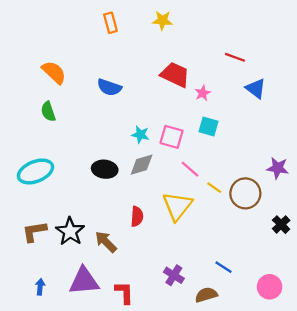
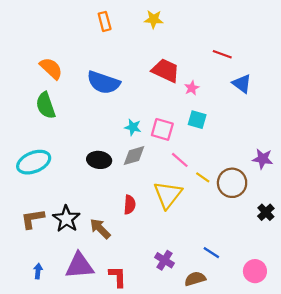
blue semicircle: (109, 87) -> (103, 83), size x1.4
green semicircle: (48, 112) -> (46, 105), size x1.4

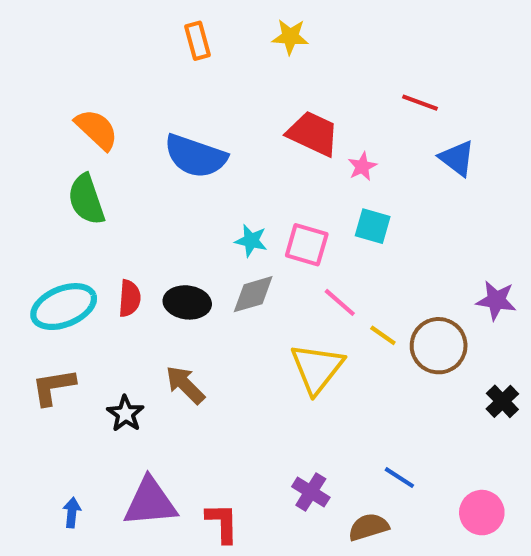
red semicircle: (130, 205) -> (130, 298), moved
brown L-shape: (33, 219) -> (53, 387), moved
black star: (66, 219) -> (125, 414), size x0.7
brown arrow: (100, 229) -> (185, 385), moved

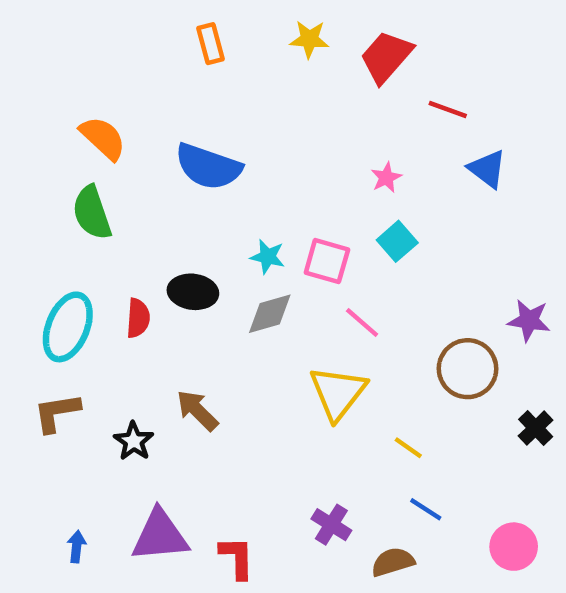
red trapezoid: (313, 134) -> (386, 57), moved, turned -74
cyan square: (373, 226) -> (397, 241), turned 33
black ellipse: (187, 302) -> (193, 292), moved
cyan ellipse: (64, 307) -> (68, 327), turned -46
yellow line: (383, 335) -> (408, 448), moved

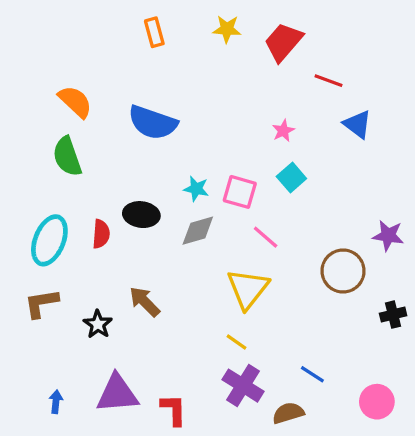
black cross: (536, 428) -> (393, 315), turned 30
yellow line: (408, 448) -> (237, 342), moved
purple cross: (331, 525) -> (243, 386), size x1.4

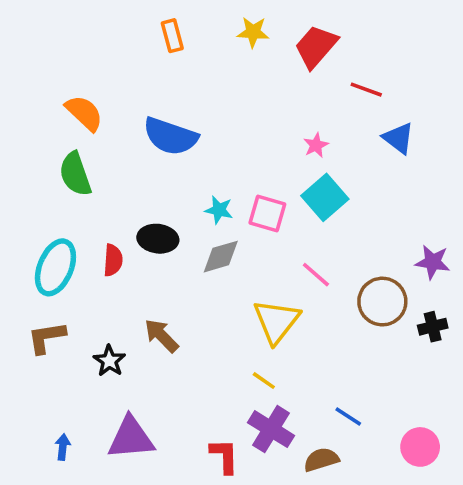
cyan square: (291, 177) -> (325, 197), size x1.4
pink line: (266, 237) -> (316, 275), moved
black cross: (393, 315) -> (433, 327), moved
red L-shape: (174, 410) -> (224, 456), moved

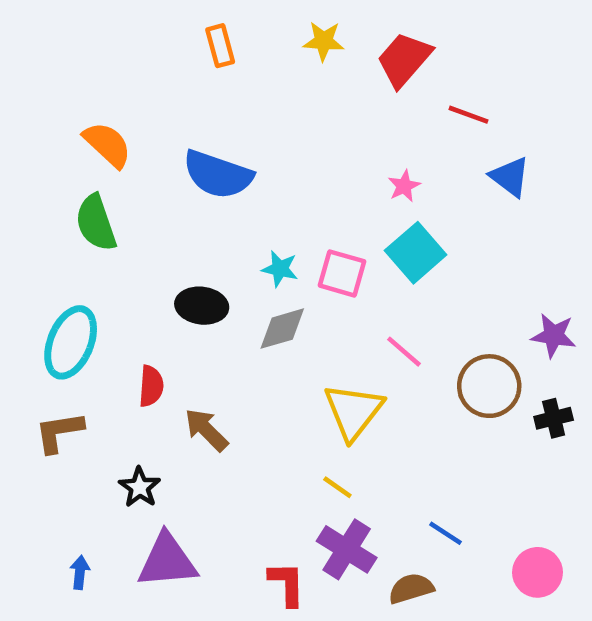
red semicircle: (113, 260) -> (151, 386), moved
black star: (109, 361) -> (140, 487), moved

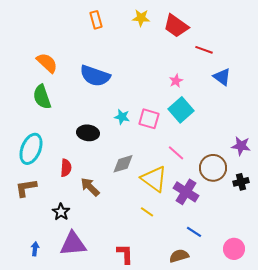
red trapezoid: (404, 59) -> (176, 26), turned -96
gray diamond: (282, 329) -> (123, 164), moved
yellow triangle: (354, 411) -> (154, 179), turned -32
purple cross: (347, 549) -> (186, 192), moved

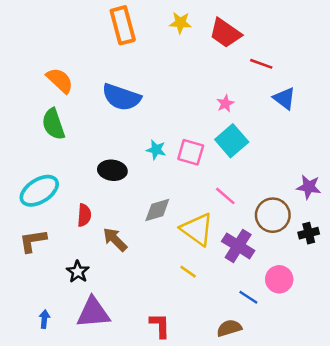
orange rectangle: (96, 20) -> (123, 25), size x1.6
cyan ellipse: (31, 149) -> (39, 191), turned 36
pink circle: (234, 249) -> (279, 279), moved

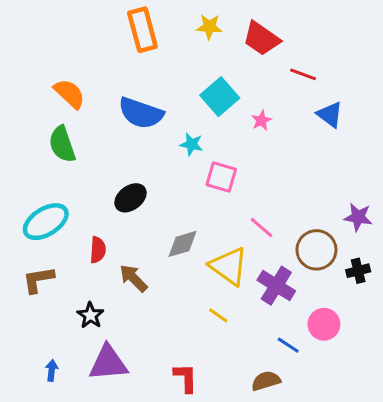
cyan square: (232, 141) -> (220, 97), moved
cyan star: (156, 150) -> (192, 144), moved
black ellipse: (112, 170) -> (131, 198), turned -44

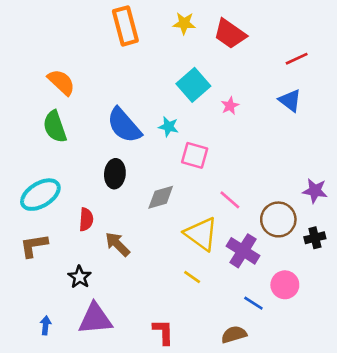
red line: (303, 74) -> (297, 59), moved, turned -45
blue semicircle: (141, 113) -> (124, 125), moved, turned 30
black ellipse: (131, 198) -> (115, 174), turned -48
gray diamond: (183, 244) -> (161, 197), moved

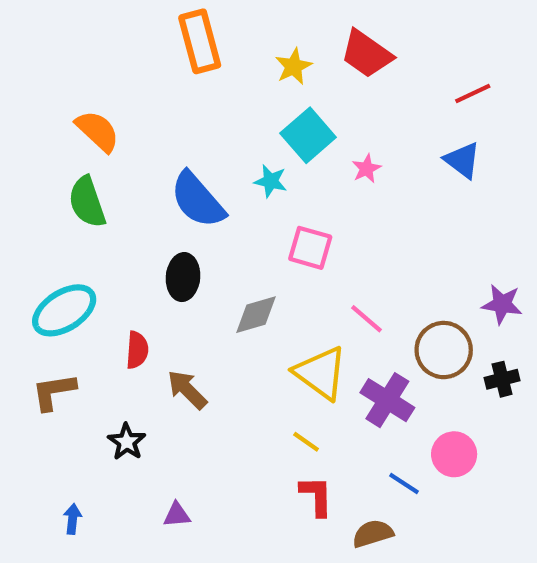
yellow star: (184, 23) -> (294, 66), moved, turned -30
cyan star: (168, 127) -> (271, 181), moved
purple triangle: (95, 319) -> (177, 515), moved, size x0.5
red L-shape: (163, 332) -> (316, 496), moved

